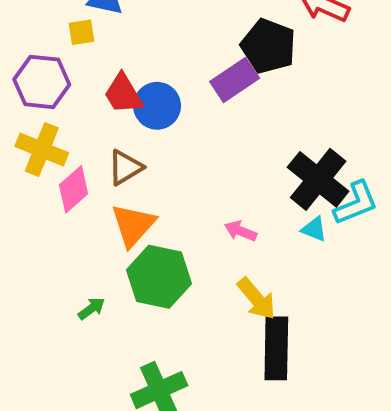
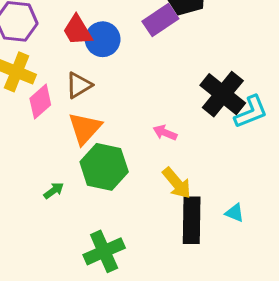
cyan triangle: (314, 229) -> (235, 213), moved

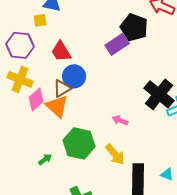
blue circle: (103, 39) -> (74, 76), moved
orange triangle: (85, 128) -> (57, 106), moved, turned -30
yellow arrow: (177, 183) -> (115, 154), moved

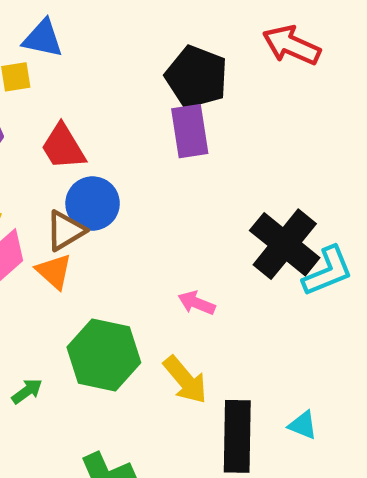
black pentagon: (134, 27) -> (197, 77), moved
purple rectangle: (117, 44) -> (190, 131), turned -65
orange triangle: (57, 106) -> (54, 271), size x0.7

